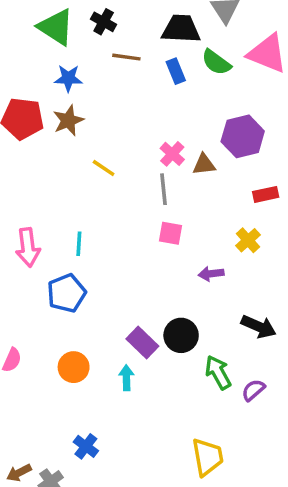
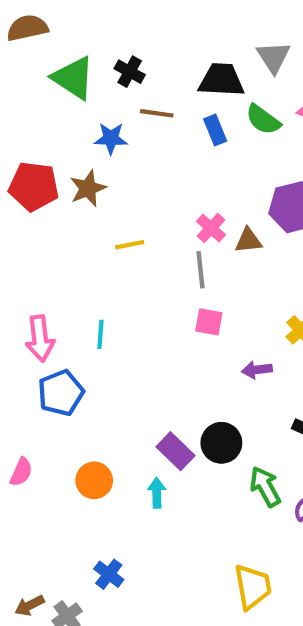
blue star: (68, 78) -> (111, 138), moved
yellow line: (104, 168) -> (130, 245), turned -45
blue pentagon: (67, 293) -> (61, 393), moved

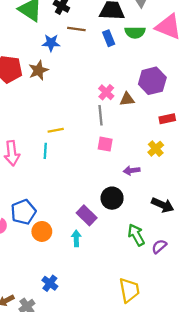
green semicircle: (263, 120) -> (135, 32), turned -36
yellow line: (130, 245) -> (56, 130), moved
blue pentagon: (61, 393) -> (23, 212), moved
black circle: (221, 443) -> (112, 198), moved

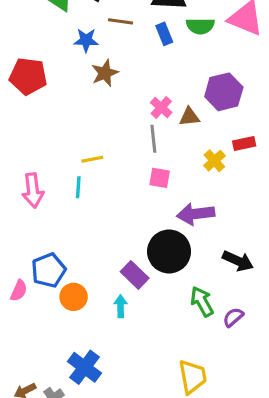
brown star: (38, 70) -> (105, 73), moved
yellow cross: (156, 149) -> (214, 161), moved
purple arrow: (132, 170) -> (196, 214), size x1.6
black circle: (112, 198) -> (169, 251), size x1.4
blue cross: (50, 283) -> (85, 367), size x1.5

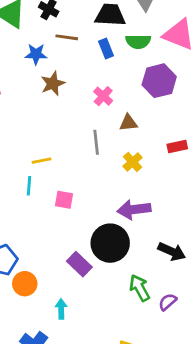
purple hexagon: (224, 92) -> (159, 81), moved
pink cross: (161, 107) -> (103, 96), moved
yellow cross: (214, 161) -> (133, 162), moved
pink square: (160, 178) -> (64, 200), moved
cyan arrow: (121, 306) -> (61, 309), moved

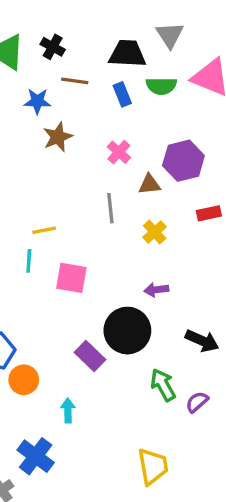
purple hexagon: (159, 81) -> (183, 161), moved
pink square: (64, 200) -> (71, 278), size x1.4
purple arrow: (134, 210) -> (156, 290), size x0.6

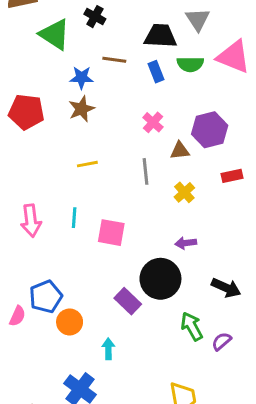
black cross: (53, 47) -> (95, 17), moved
brown star: (58, 137) -> (81, 109), moved
yellow line: (44, 230) -> (87, 164), moved

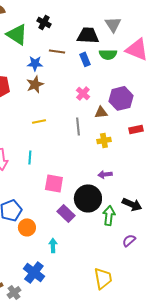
yellow cross: (184, 192) -> (104, 140), turned 32
pink square: (111, 233) -> (54, 183), moved
green arrow: (192, 326) -> (109, 215), moved, turned 36

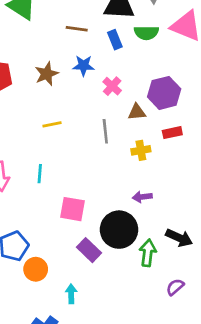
blue star: (35, 63) -> (83, 66), moved
red rectangle: (136, 129) -> (172, 133), moved

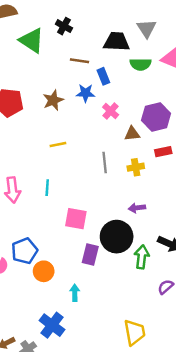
blue rectangle: (115, 40) -> (103, 76), moved
gray line: (105, 131) -> (105, 162), moved
purple rectangle: (89, 250) -> (90, 255), turned 60

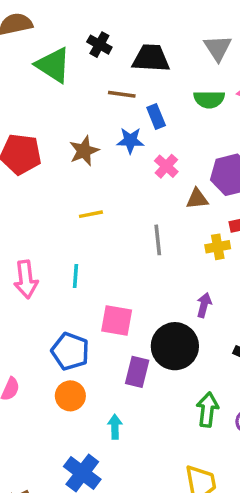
black trapezoid: (117, 42) -> (151, 58), moved
yellow cross: (136, 167) -> (218, 247), moved
purple arrow: (137, 208) -> (204, 305), turned 112
blue pentagon: (24, 251) -> (70, 351), moved, turned -30
green arrow: (142, 257) -> (207, 410), moved

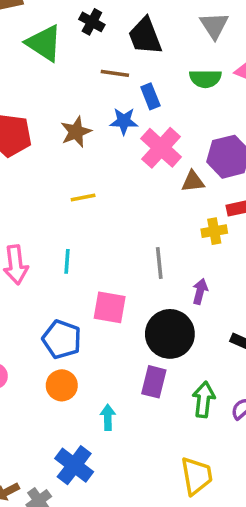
black trapezoid: (151, 58) -> (145, 36), turned -114
pink cross: (166, 166) -> (161, 148), size x1.6
gray line: (158, 240) -> (159, 263), moved
purple rectangle: (137, 372) -> (154, 382), moved

